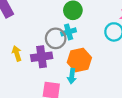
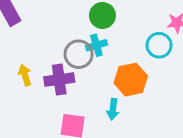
orange hexagon: (79, 60) -> (131, 80), moved
cyan arrow: (72, 76) -> (113, 109), moved

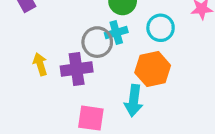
cyan circle: (159, 45) -> (161, 28), moved
cyan arrow: (113, 109) -> (134, 101), size x1.4

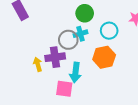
yellow arrow: (40, 64) -> (38, 64), moved
cyan arrow: (134, 101) -> (75, 72), moved

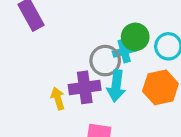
green circle: (85, 13) -> (135, 37), moved
cyan arrow: (75, 72) -> (116, 86), moved

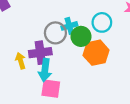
green circle: (135, 37) -> (81, 36), moved
cyan arrow: (116, 86) -> (45, 70), moved

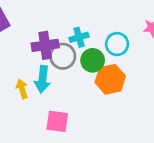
cyan cross: (69, 26) -> (79, 37), moved
purple cross: (40, 53) -> (45, 45), moved
cyan arrow: (45, 70) -> (42, 79), moved

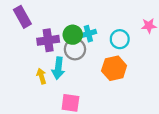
purple cross: (45, 45) -> (48, 40), moved
green circle: (93, 60) -> (73, 35), moved

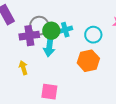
gray circle: (75, 49) -> (39, 26), moved
cyan arrow: (58, 68) -> (49, 47), moved

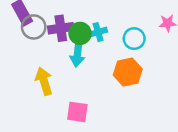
gray circle: (39, 26) -> (34, 27), moved
purple cross: (29, 36) -> (61, 28), moved
yellow arrow: (23, 68) -> (44, 81), size x1.5

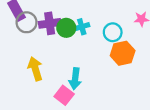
cyan arrow: (77, 54) -> (75, 79), moved
orange hexagon: (128, 72) -> (123, 53), moved
pink square: (77, 112) -> (64, 95), turned 30

